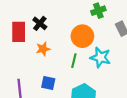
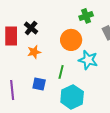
green line: (74, 61) -> (61, 72), moved

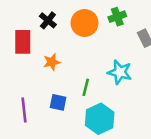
black cross: (31, 28) -> (48, 20), moved
orange circle: (71, 40) -> (84, 23), moved

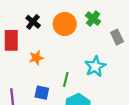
green cross: (117, 17) -> (93, 19), turned -32
cyan star: (120, 72) -> (95, 66), turned 30

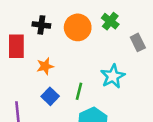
black cross: (33, 22) -> (41, 25), turned -32
blue square: (42, 93) -> (50, 96), moved, turned 32

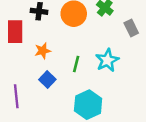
green line: (79, 91) -> (76, 64), moved

